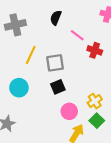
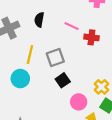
black semicircle: (56, 18) -> (39, 20), moved
cyan circle: (19, 88) -> (20, 79), moved

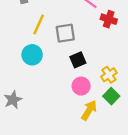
cyan circle: (20, 79) -> (32, 55), moved
black square: (63, 80) -> (78, 60), moved

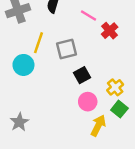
red cross: (109, 19) -> (110, 31), turned 35
cyan circle: (32, 55) -> (23, 65), moved

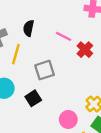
yellow line: (38, 43) -> (16, 54), moved
black square: (82, 75) -> (33, 98), moved

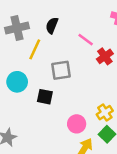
black square: (33, 98) -> (45, 97), turned 35

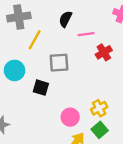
black semicircle: (52, 25) -> (65, 19), moved
pink line: (86, 40) -> (86, 34), turned -49

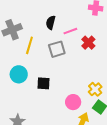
gray square: (59, 63) -> (57, 49), moved

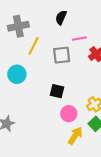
black semicircle: (51, 23) -> (61, 18), moved
black square: (44, 83) -> (57, 91), moved

